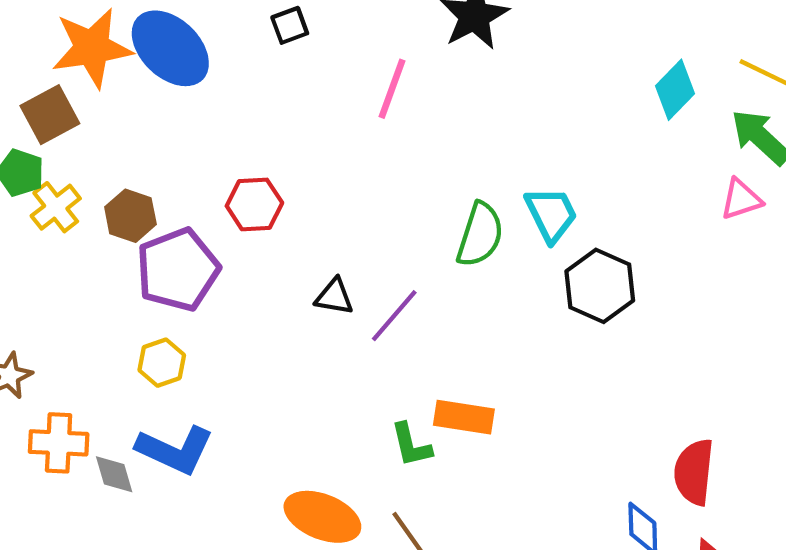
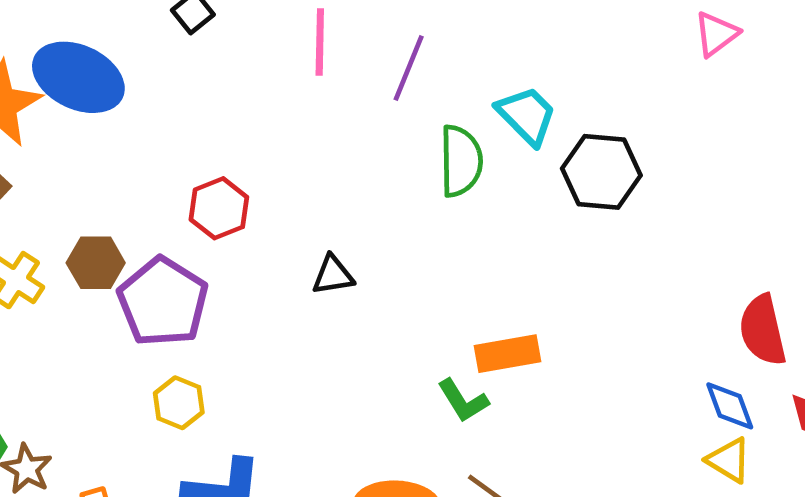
purple line: (394, 316) -> (409, 68), moved

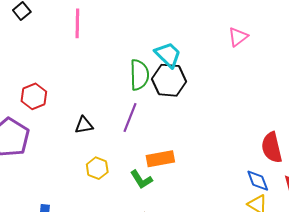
pink triangle: (716, 34) -> (238, 37), moved
purple line: (409, 68) -> (130, 118), moved
black hexagon: (601, 172) -> (169, 80), moved
yellow hexagon: (179, 403) -> (97, 168), moved

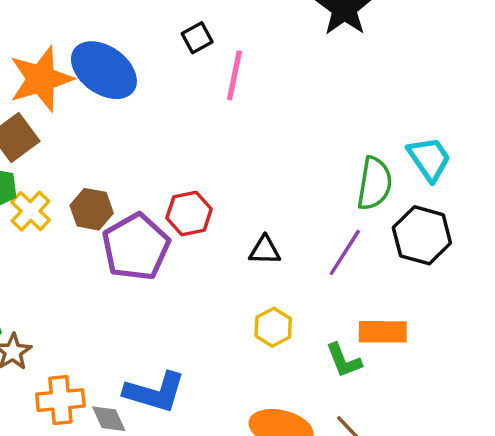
pink line: (77, 23) -> (234, 75), moved
black hexagon: (169, 80) -> (422, 235), moved
red hexagon: (34, 96) -> (189, 213), moved

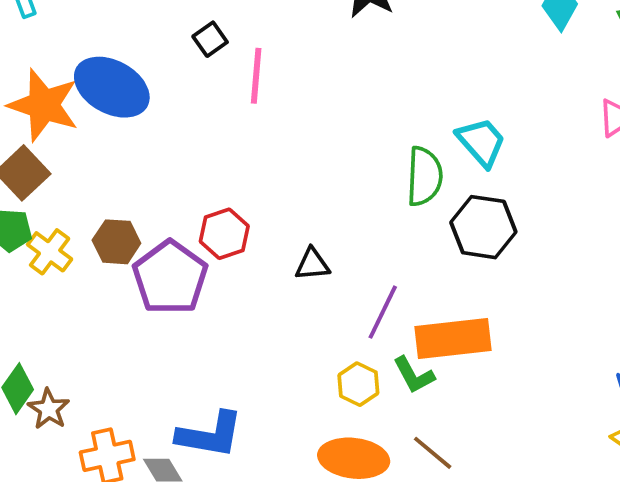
orange star: (41, 79) -> (44, 105), turned -30
purple line: (345, 252) -> (383, 312), moved
yellow hexagon: (273, 327) -> (358, 384), moved
orange rectangle: (383, 332) -> (453, 338), size x1.4

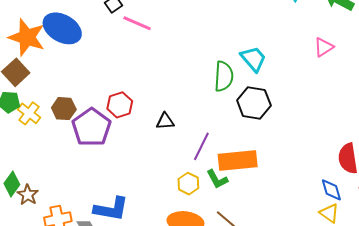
pink line: (256, 76) -> (137, 23), turned -72

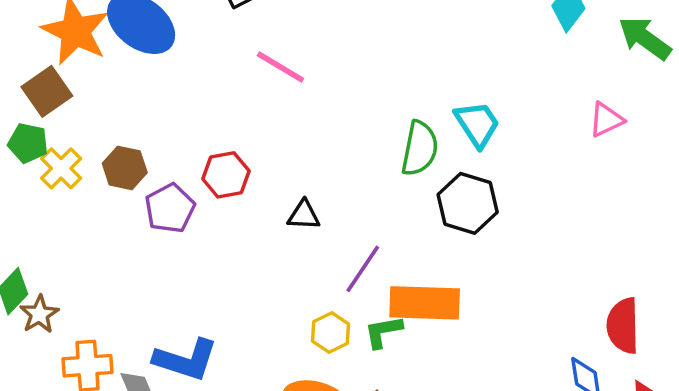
pink line: (137, 23) -> (280, 67), moved
purple pentagon: (91, 127) -> (170, 208), size x0.7
green L-shape: (217, 179) -> (383, 332), turned 100

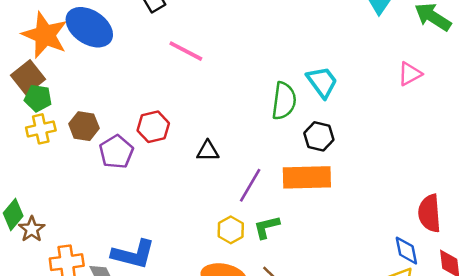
green pentagon: (28, 143) -> (38, 98), moved
yellow cross: (61, 168) -> (41, 129), turned 36
black hexagon: (468, 203) -> (319, 136), size x0.7
orange rectangle: (425, 303) -> (307, 177), moved

